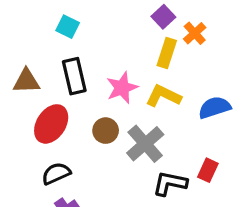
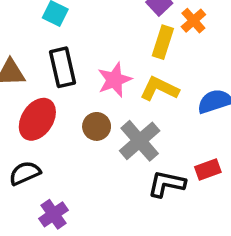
red rectangle: (208, 170) -> (208, 169), turned 45
black semicircle: (56, 173) -> (25, 173), moved

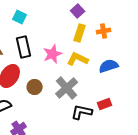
orange cross: (193, 21) -> (104, 31), moved, turned 32
brown circle: (97, 126) -> (35, 87), moved

